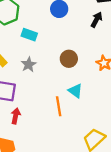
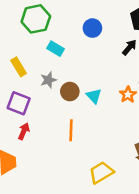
brown circle: (69, 59) -> (70, 92), moved
cyan triangle: (75, 91) -> (94, 96), moved

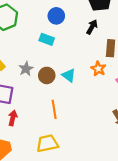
cyan rectangle: (55, 49) -> (47, 39), moved
yellow trapezoid: (101, 172) -> (47, 143), moved, turned 30

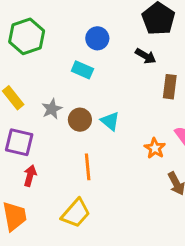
black arrow: (92, 27) -> (146, 56), turned 88
orange star: (98, 69) -> (155, 148), moved
yellow trapezoid: (47, 143) -> (76, 213), turned 140

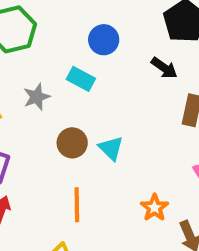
gray star: (52, 109) -> (37, 97), moved
orange star: (155, 148) -> (154, 208), moved

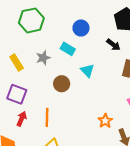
cyan triangle: (111, 148) -> (87, 71), moved
orange line: (77, 205) -> (47, 117), moved

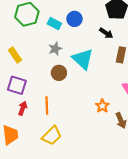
cyan rectangle: (68, 49) -> (54, 24), moved
gray star: (43, 58) -> (55, 49), moved
cyan triangle: (87, 71) -> (83, 59), size x1.6

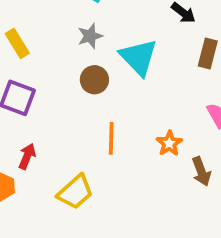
orange line: (47, 106) -> (111, 138), moved
red arrow: (23, 108) -> (27, 156), moved

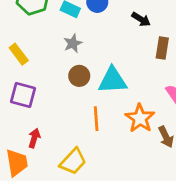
cyan triangle: (139, 57) -> (112, 80), moved, turned -44
orange star: (169, 143) -> (140, 118), size x1.5

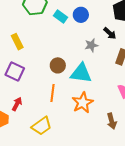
gray star: (73, 43) -> (91, 45), moved
orange star: (140, 118) -> (83, 103), moved
orange line: (96, 119) -> (53, 93), moved

